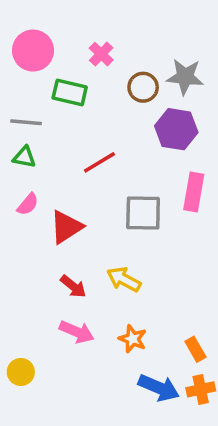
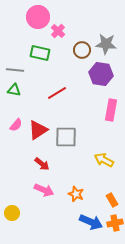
pink circle: (33, 51) -> (38, 17), moved
pink semicircle: (28, 204) -> (16, 125), moved
gray square: (143, 213) -> (66, 137), moved
yellow arrow: (124, 279) -> (104, 160), moved

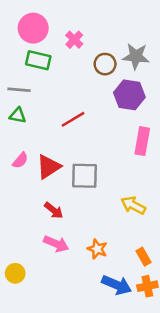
pink circle: (38, 17) -> (33, 28), moved
green rectangle: (40, 53) -> (38, 60), moved

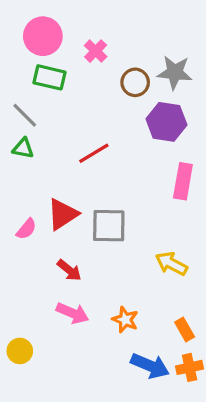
gray line: (19, 90) -> (25, 115), turned 40
pink semicircle: (20, 160) -> (26, 229), moved

